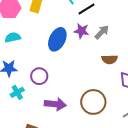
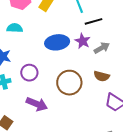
blue ellipse: (57, 39) -> (57, 42), turned 40
brown circle: (93, 102) -> (69, 83), moved

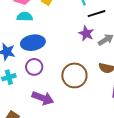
cyan semicircle: (15, 28) -> (25, 17), moved
blue ellipse: (57, 42) -> (33, 43), moved

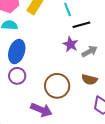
blue ellipse: (33, 43) -> (17, 52), turned -65
purple arrow: (43, 98) -> (41, 110), moved

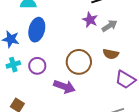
purple circle: (17, 76) -> (37, 66), moved

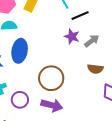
brown circle: (79, 62) -> (51, 78), moved
purple circle: (37, 66) -> (20, 100), moved

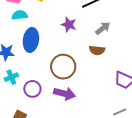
purple star: (72, 37) -> (69, 25), moved
brown semicircle: (95, 69) -> (97, 50), moved

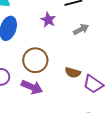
brown semicircle: (97, 50) -> (73, 73), moved

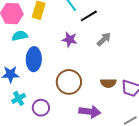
purple arrow: (32, 87) -> (90, 112), moved

